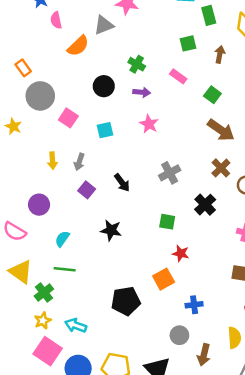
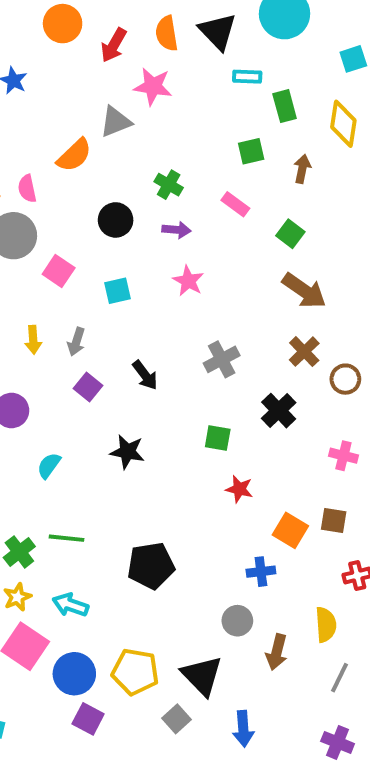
pink semicircle: (56, 20) -> (27, 189), moved
green line: (65, 269) -> (66, 538), moved
orange square: (164, 279) -> (290, 530), moved, turned -30

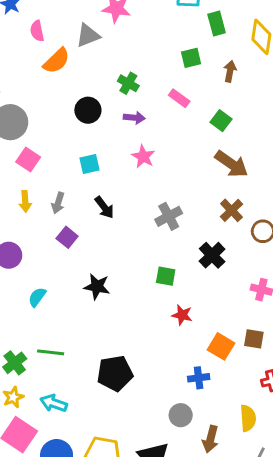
pink semicircle: (27, 189) -> (37, 31), moved
pink square: (59, 271) -> (28, 160), moved
black arrow: (145, 375) -> (104, 207), moved

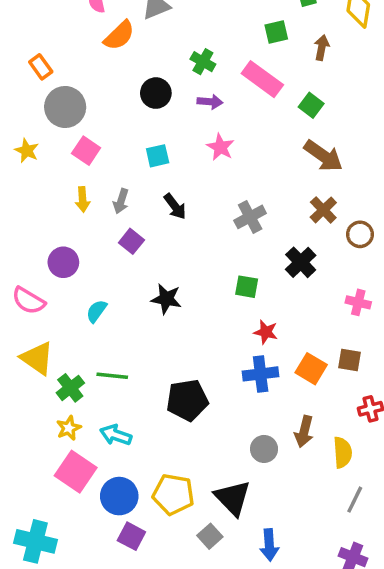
pink rectangle: (179, 98) -> (262, 79), size x1.6
blue cross: (199, 378) -> (261, 374), moved, size x1.4
brown arrow: (211, 439) -> (304, 432), moved

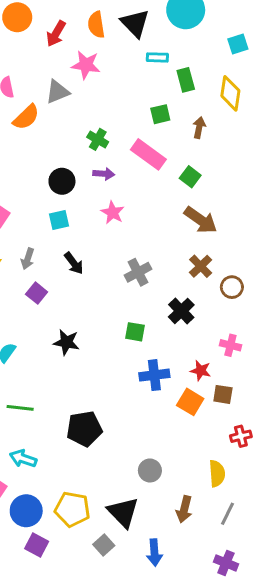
black circle: (156, 93) -> (62, 181), moved
red star: (266, 332) -> (201, 371), moved
blue cross: (261, 374) -> (154, 375), moved
brown arrow: (304, 432) -> (184, 509), moved

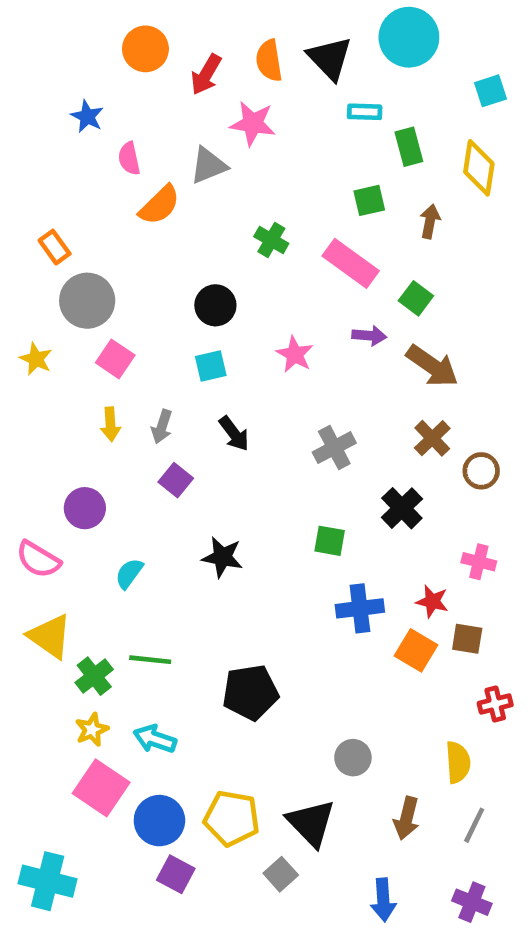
purple arrow: (104, 174) -> (369, 336), moved
blue arrow: (154, 552) -> (383, 900), moved

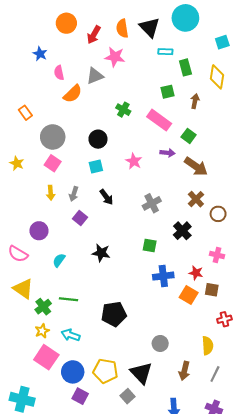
gray circle: (87, 301) -> (53, 137), moved

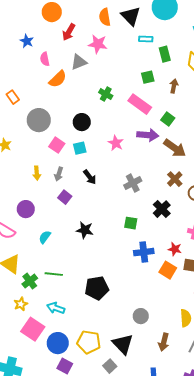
red arrow: (94, 35) -> (69, 32), moved
purple arrow: (168, 153) -> (148, 135), size x1.5
pink square: (53, 163) -> (57, 145), moved
yellow star: (42, 331) -> (21, 304), moved

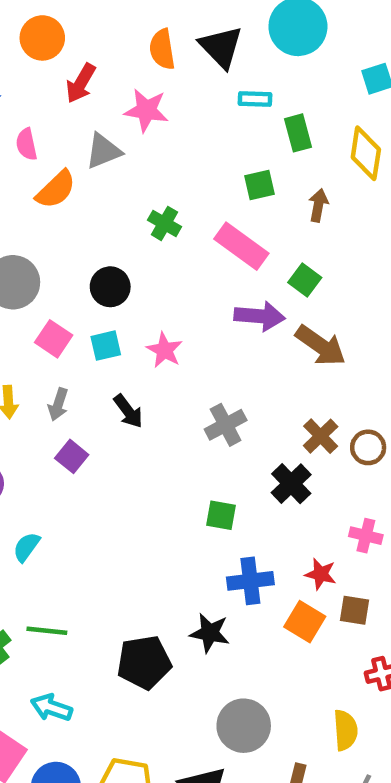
pink star: (116, 143) -> (164, 350), moved
brown cross: (175, 179) -> (321, 436), moved
black star: (85, 230) -> (210, 633), moved
gray circle: (141, 316) -> (244, 726), size x1.5

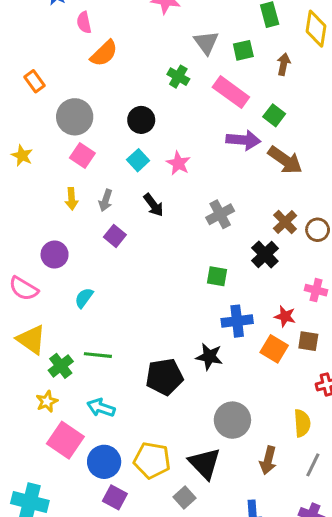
gray triangle: (103, 151) -> (206, 43), moved, turned -44
pink square: (54, 339) -> (82, 155), moved
cyan square: (106, 346) -> (138, 160), turned -30

